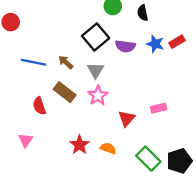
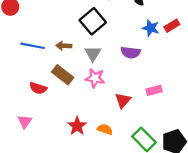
purple semicircle: (125, 46) -> (131, 52), moved
brown arrow: (66, 62) -> (64, 46), turned -40
pink star: (98, 96) -> (95, 78), turned -30
red semicircle: (39, 106) -> (38, 88), turned -54

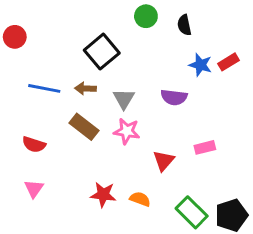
black square: (93, 21) -> (102, 52), moved
red semicircle: (38, 88) -> (34, 144), moved
red star: (77, 126) -> (103, 195), turned -30

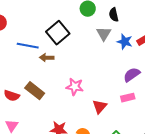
blue line: (44, 88) -> (28, 46), moved
purple semicircle: (174, 97) -> (132, 75), moved, turned 138
gray triangle: (124, 99) -> (104, 34), moved
brown rectangle: (84, 127) -> (35, 91), moved

